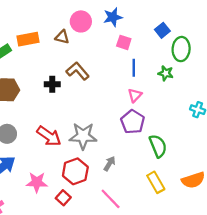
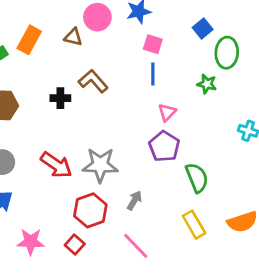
orange rectangle: (28, 39) -> (29, 40), turned -50
blue line: (134, 68) -> (153, 74), moved
pink star: (37, 182) -> (31, 242), moved

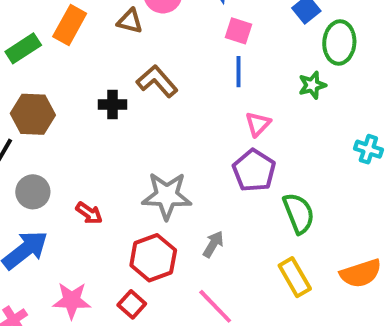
green star: (207, 84) -> (312, 85), turned -30
red arrow: (56, 165) -> (89, 213), moved, size x0.6

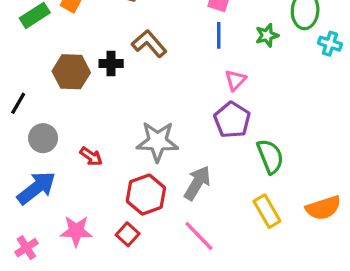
green star: (312, 85) -> (267, 35), moved
brown hexagon: (33, 114) -> (71, 72), moved
cyan cross: (368, 149) -> (330, 44), moved
gray arrow: (213, 244) -> (197, 183), size x1.5

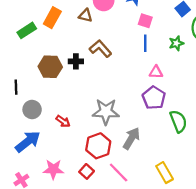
pink triangle: (235, 80) -> (156, 72), turned 48
black line: (18, 103) -> (16, 87), turned -32
yellow rectangle: (267, 211) -> (165, 173), moved
pink line: (199, 236) -> (119, 173), moved

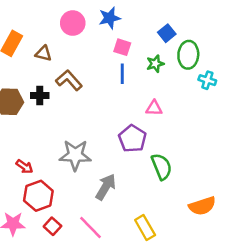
brown triangle: (85, 15) -> (43, 54), moved
green star: (176, 43) -> (155, 64), moved
pink triangle: (156, 72) -> (154, 108), moved
red hexagon: (98, 146) -> (38, 196), moved

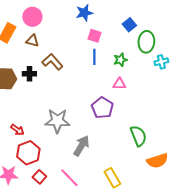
pink circle: (73, 23) -> (32, 17), moved
green star: (155, 64) -> (120, 60), moved
cyan cross: (207, 80) -> (161, 62), turned -32
green semicircle: (162, 167) -> (138, 136), moved

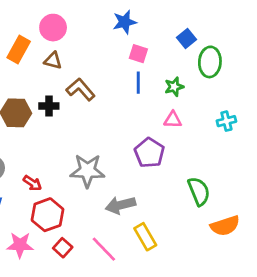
cyan cross: (161, 62) -> (226, 121), moved
gray arrow: (81, 146) -> (120, 205), turned -135
yellow rectangle: (112, 178) -> (145, 237), moved

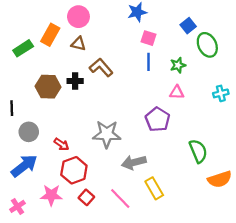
green ellipse: (210, 62) -> (207, 45), turned -30

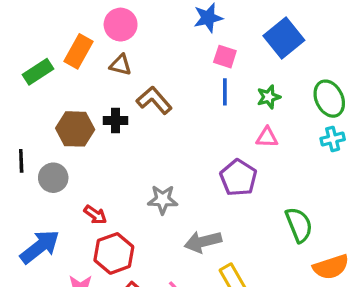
blue square: (188, 26) -> (284, 38), size x1.6
green ellipse: (207, 45) -> (329, 99), moved
gray circle: (29, 132) -> (53, 178), moved
gray star: (107, 134) -> (163, 200), size x0.7

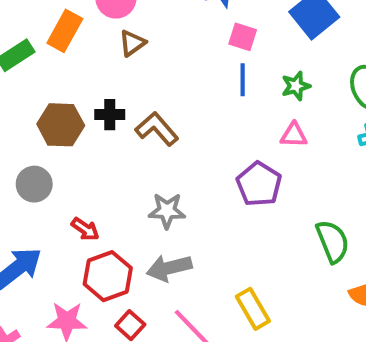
brown triangle: (121, 65) -> (132, 43), moved, turned -50
brown L-shape: (154, 100) -> (157, 129), moved
gray arrow: (203, 242) -> (169, 268), moved

